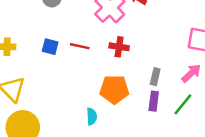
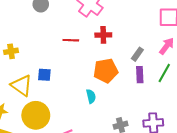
blue square: (50, 47) -> (44, 75), moved
gray rectangle: (155, 77) -> (137, 54), turned 32

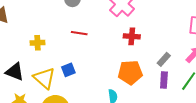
red line: (71, 40) -> (79, 33), moved
blue square: (44, 75) -> (68, 70), turned -32

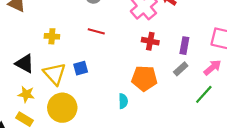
purple rectangle: (164, 80) -> (184, 46), moved

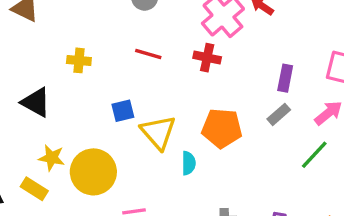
red cross: (150, 41) -> (207, 58), moved
yellow triangle: (55, 74) -> (158, 132), moved
yellow star: (26, 94) -> (52, 158), moved

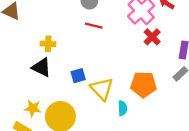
red line: (148, 54) -> (94, 26), moved
red cross: (207, 58) -> (152, 37), moved, turned 35
black triangle: (36, 102) -> (42, 67), moved

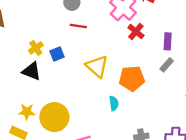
yellow cross: (48, 44) -> (36, 48), turned -32
blue square: (78, 76) -> (57, 54), moved
yellow triangle: (102, 89) -> (97, 66), moved

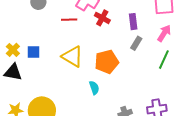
red line: (78, 26) -> (69, 20), moved
blue square: (57, 54) -> (33, 52), turned 32

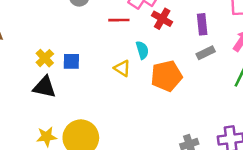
gray rectangle: (136, 43) -> (206, 53), turned 32
yellow triangle: (72, 57) -> (122, 68), size x0.6
cyan semicircle: (94, 88) -> (142, 50), moved

